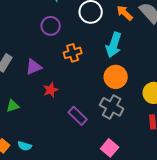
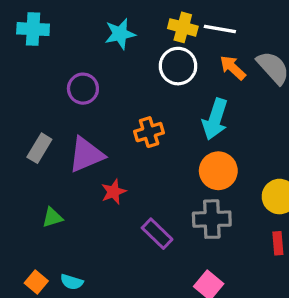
purple circle: (51, 26) -> (83, 89), moved
purple triangle: (34, 67) -> (86, 155), size x1.4
gray cross: (112, 107) -> (212, 219), turned -30

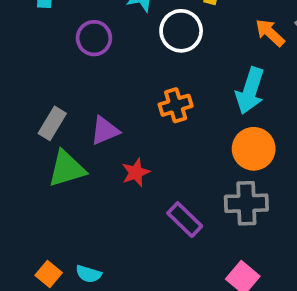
white circle: (178, 66) -> (181, 31), moved
purple circle: (83, 89) -> (94, 38), moved
purple triangle: (86, 155) -> (105, 131), size x0.7
green triangle: (52, 217) -> (67, 169), moved, size x1.6

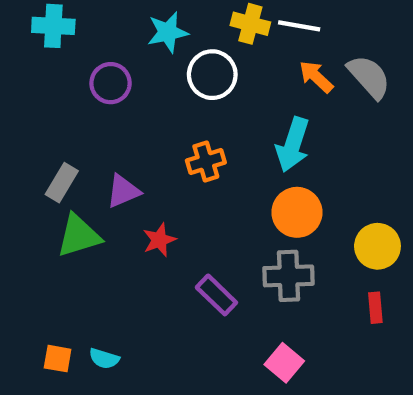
orange square: (49, 274) -> (58, 359), turned -30

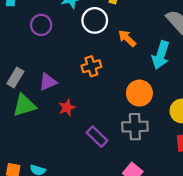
orange arrow: (316, 77) -> (127, 38), moved
cyan arrow: (293, 145) -> (161, 55), moved

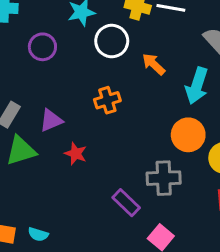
orange circle: (139, 93) -> (188, 135), moved
red star: (67, 108) -> (76, 154), turned -30
purple rectangle: (97, 137) -> (126, 203), moved

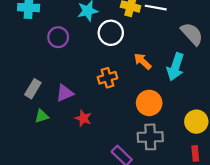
orange arrow: (154, 64) -> (143, 61), moved
orange circle: (188, 135) -> (149, 103), moved
green triangle: (21, 151) -> (42, 116), size x0.6

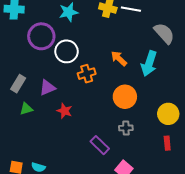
white circle: (111, 33) -> (67, 51), moved
purple circle: (58, 37) -> (41, 36), size x1.4
gray cross: (150, 137) -> (126, 128), size x0.6

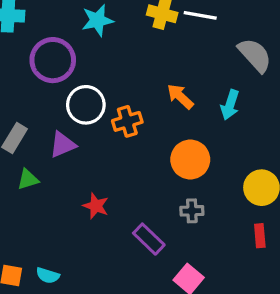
white circle: (67, 51) -> (86, 105), moved
cyan arrow: (149, 64) -> (230, 105), size x0.7
red star: (64, 111) -> (96, 206), moved

